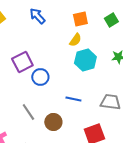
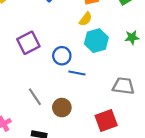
blue circle: (40, 77) -> (62, 56), moved
blue line: (73, 99) -> (77, 73), moved

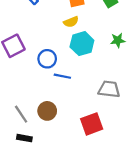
yellow semicircle: (86, 19) -> (71, 22), turned 32
gray line: (35, 97) -> (21, 114), moved

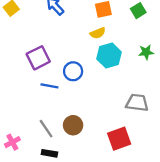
blue line: (62, 76) -> (49, 86), moved

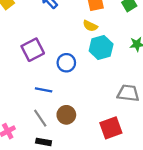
yellow semicircle: (98, 33) -> (90, 26), turned 48
blue line: (49, 86) -> (44, 90), moved

